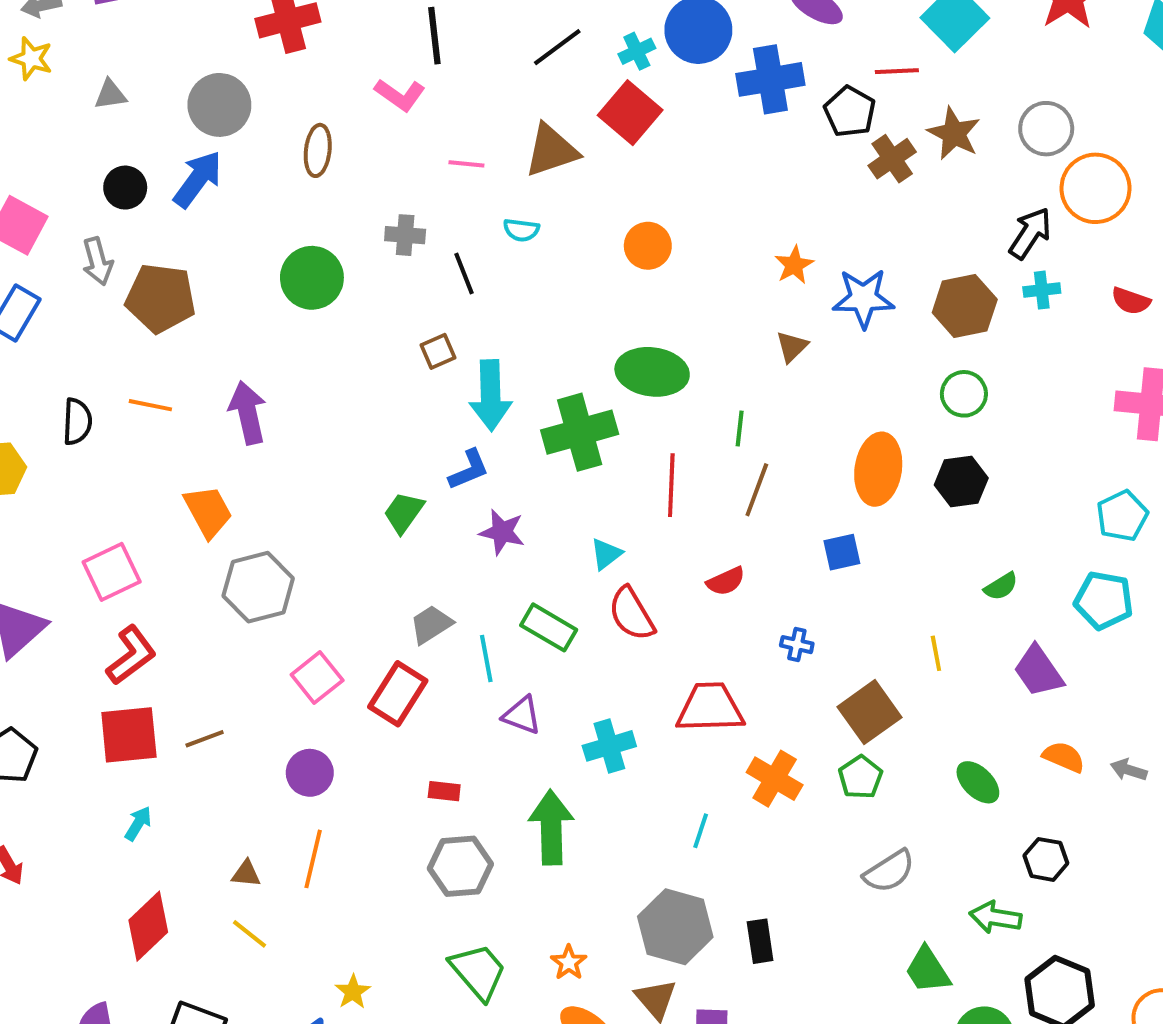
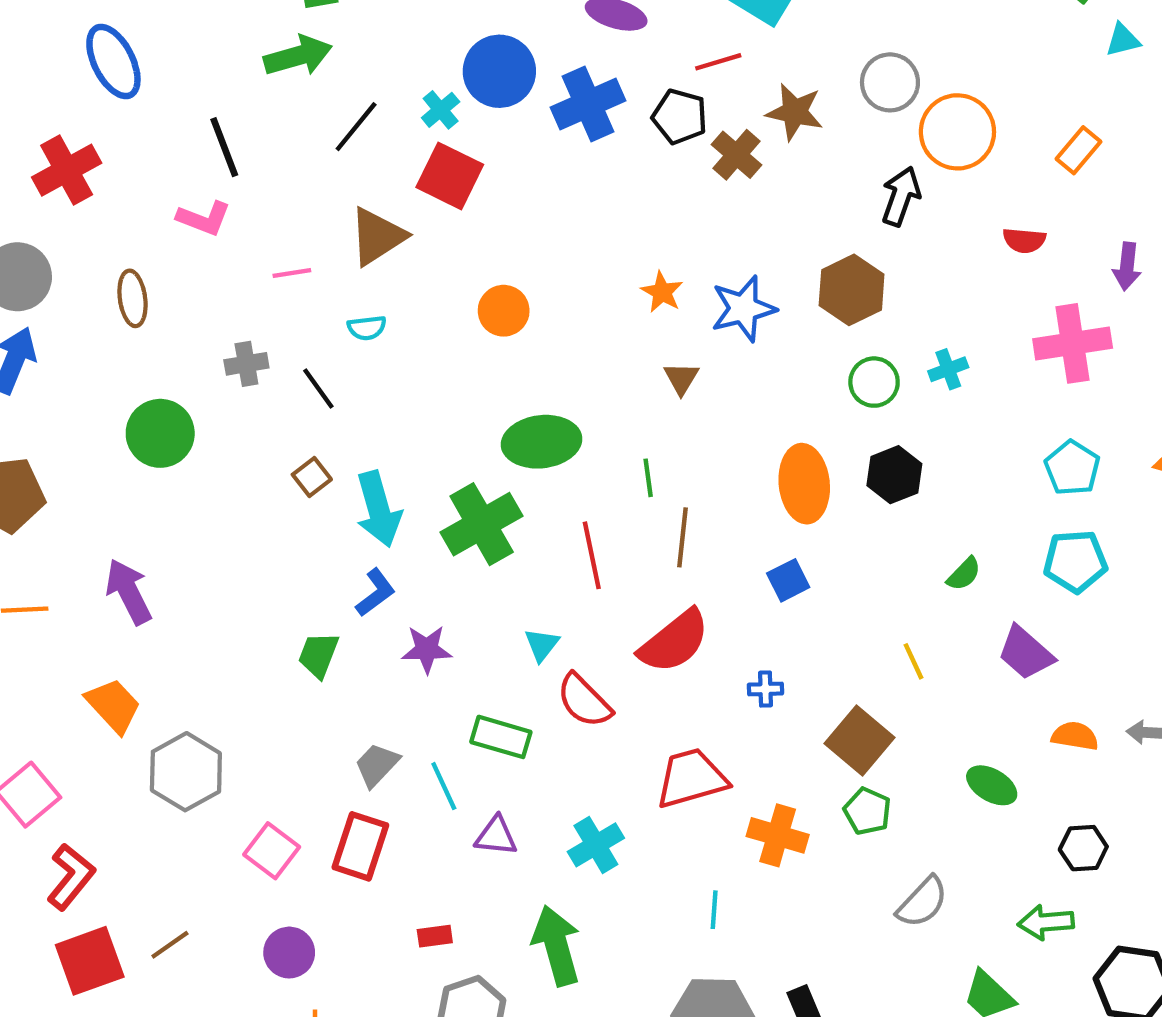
cyan cross: (1042, 290) -> (948, 369), moved
red semicircle: (726, 581) -> (674, 641), size x1.8

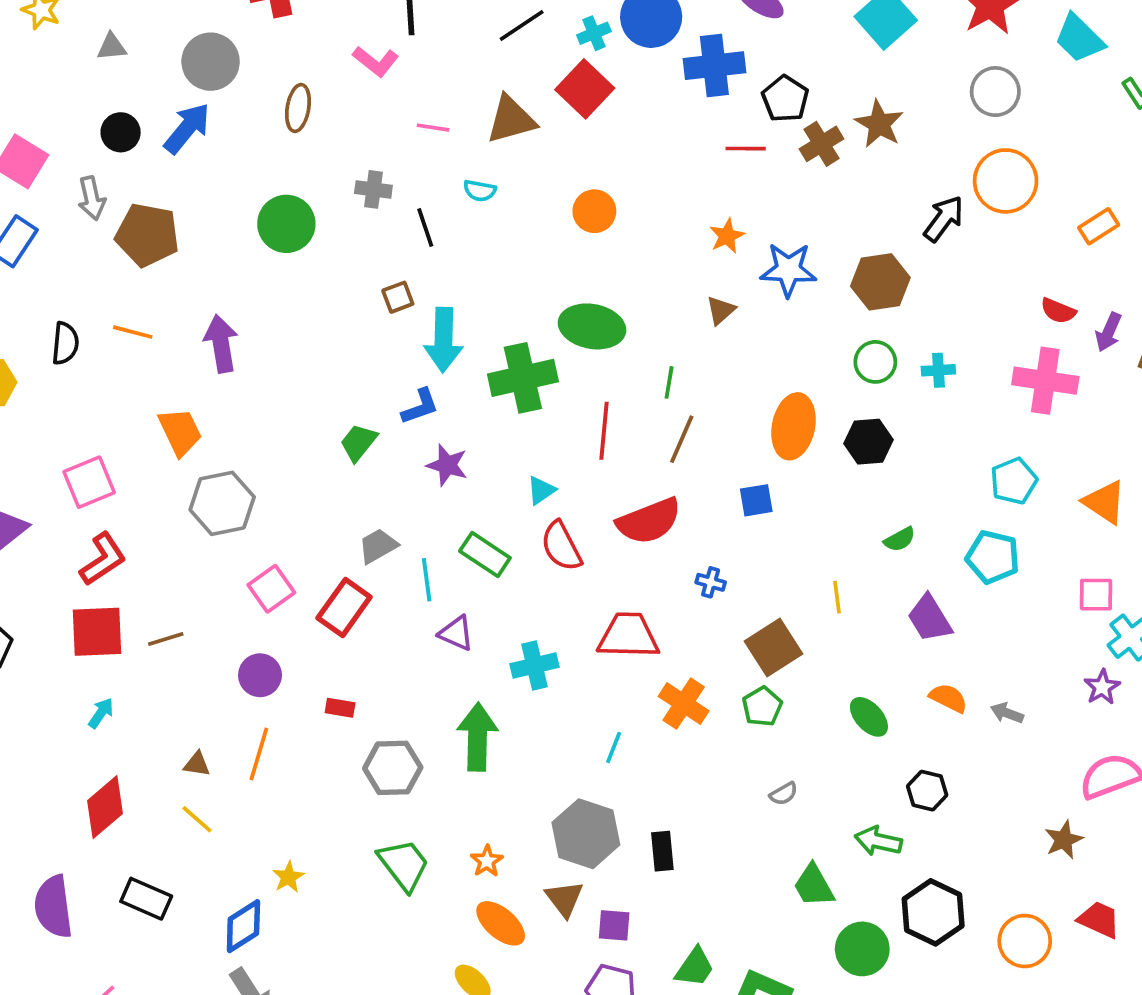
red line: (718, 62) -> (746, 149), moved
gray circle: (890, 82) -> (995, 92), moved
red semicircle: (1024, 240) -> (1058, 311), moved
gray semicircle: (922, 902) -> (784, 794), size x0.6
red rectangle: (435, 936) -> (340, 708), moved

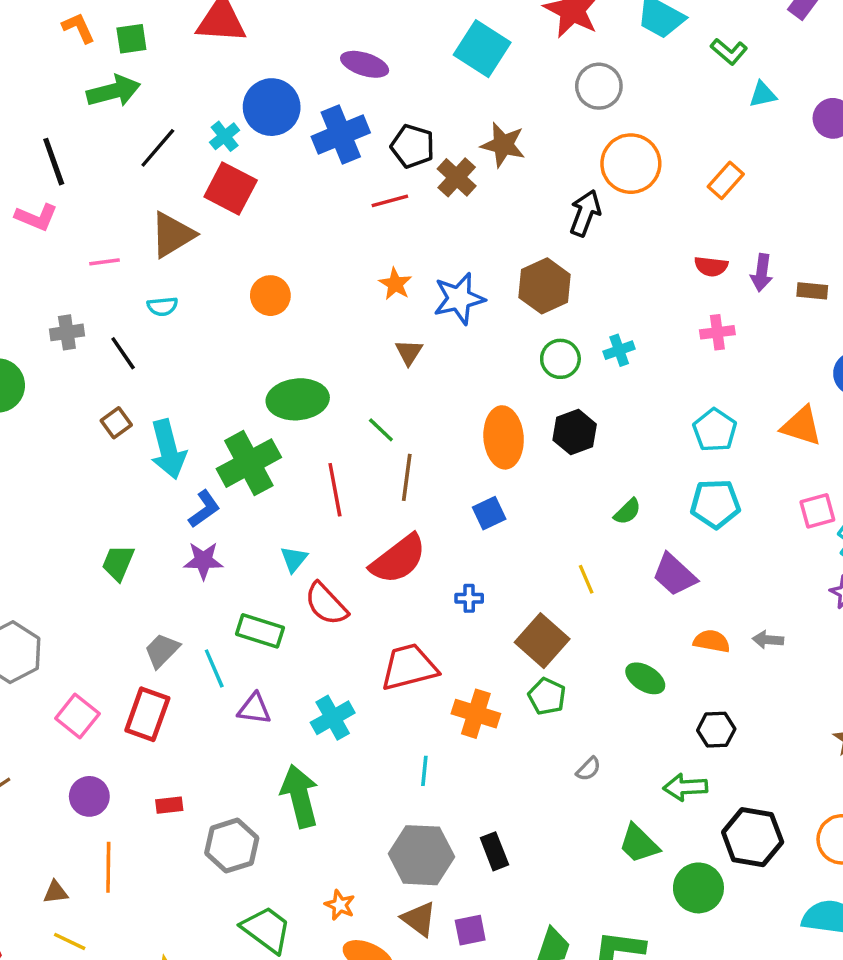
pink cross: (1045, 381) -> (717, 332), size x0.6
green line: (669, 382) -> (381, 430), turned -40
blue L-shape: (420, 407) -> (204, 509), moved

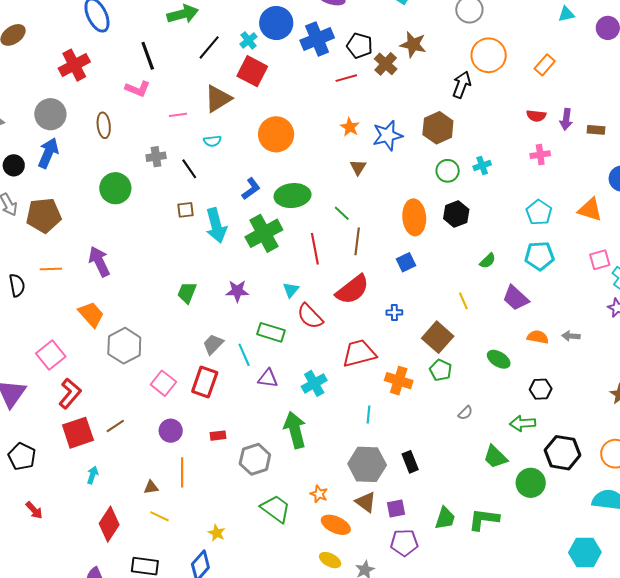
orange circle: (270, 296) -> (276, 134), size x1.5
brown square: (116, 423) -> (185, 210), turned 30
blue L-shape: (204, 509) -> (251, 189), moved

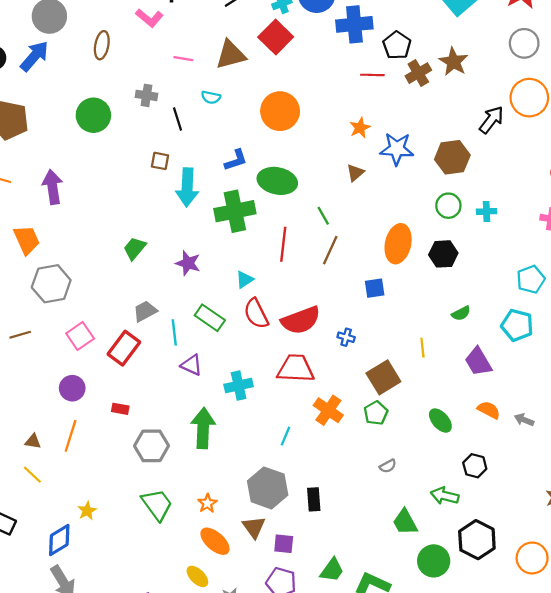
red semicircle: (352, 290) -> (301, 320), moved
brown line: (115, 426) -> (20, 335), moved

